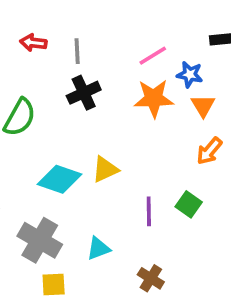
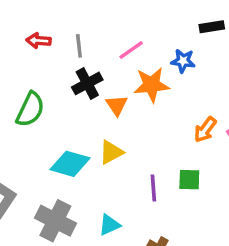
pink line: (153, 56) -> (131, 50), moved
orange triangle: (203, 106) -> (117, 105), moved
green square: (189, 204) -> (189, 180), turned -30

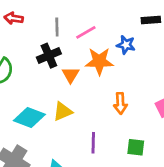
gray line: (79, 46) -> (57, 27), moved
orange arrow: (205, 130) -> (120, 103), moved, turned -45
green square: (189, 180) -> (136, 147), moved

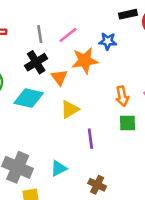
orange arrow: (120, 103) -> (122, 96), moved
yellow triangle: (63, 111) -> (70, 109), moved
cyan diamond: (29, 118) -> (29, 98), moved
green square: (136, 147) -> (127, 123), moved

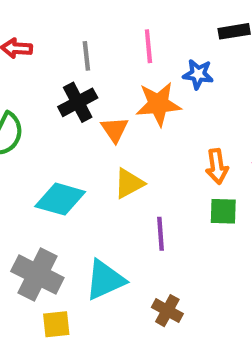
pink line: (68, 35) -> (148, 46), moved, turned -60
cyan diamond: (29, 98) -> (60, 199), moved
cyan triangle: (59, 168) -> (105, 280), size x1.5

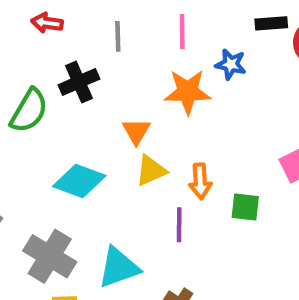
black cross: (78, 102) -> (79, 82), moved
orange triangle: (115, 130) -> (136, 131), moved
orange arrow: (217, 166) -> (200, 181), moved

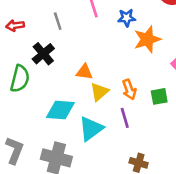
orange star: (188, 92) -> (147, 39), moved
orange triangle: (136, 131) -> (84, 72), turned -36
cyan triangle: (119, 267) -> (91, 129), moved

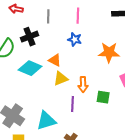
blue star: (127, 18) -> (75, 39), moved
cyan diamond: (60, 110) -> (30, 68), moved
cyan triangle: (91, 129) -> (46, 121), moved

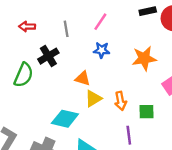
pink line: (78, 16) -> (100, 22), turned 42
cyan diamond: (30, 68) -> (65, 119), moved
purple line: (73, 104) -> (129, 135), moved

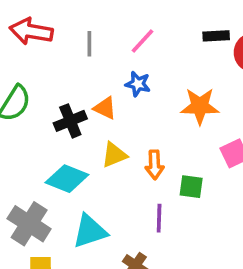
red arrow: (27, 26) -> (31, 31), size x1.6
black cross: (48, 56) -> (70, 121), moved
orange triangle: (83, 78) -> (105, 108), moved

